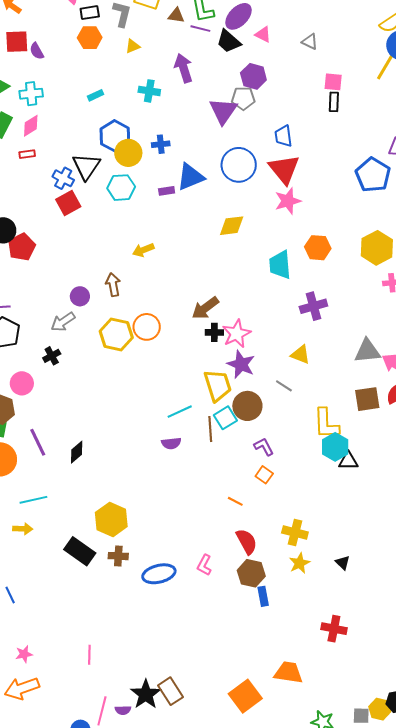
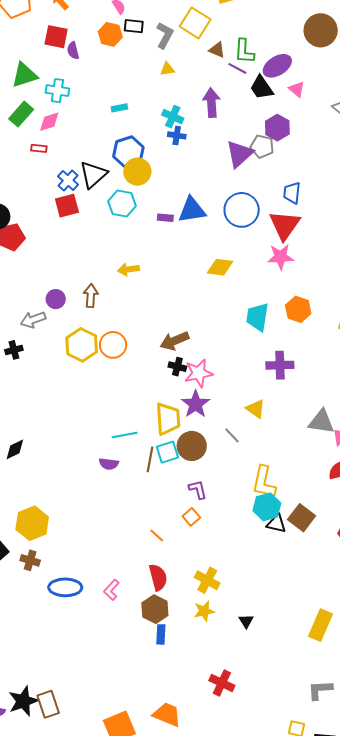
orange hexagon: (90, 38) -> (110, 34), moved
blue cross: (161, 144) -> (177, 135), moved
brown square: (367, 399) -> (302, 518), moved, turned 32

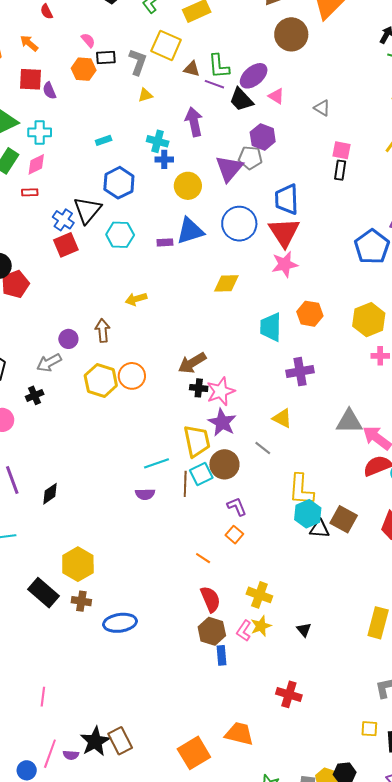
yellow circle: (137, 172) -> (188, 186), moved
blue trapezoid: (292, 193) -> (287, 199), size x1.4
pink L-shape: (111, 590) -> (244, 631), moved

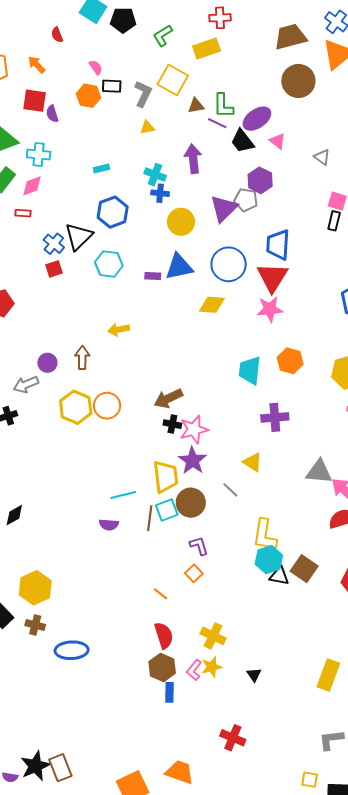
brown triangle: (192, 69) -> (196, 106), turned -30
red square: (66, 245) -> (54, 269), size x0.7
yellow diamond: (226, 283) -> (212, 305), moved

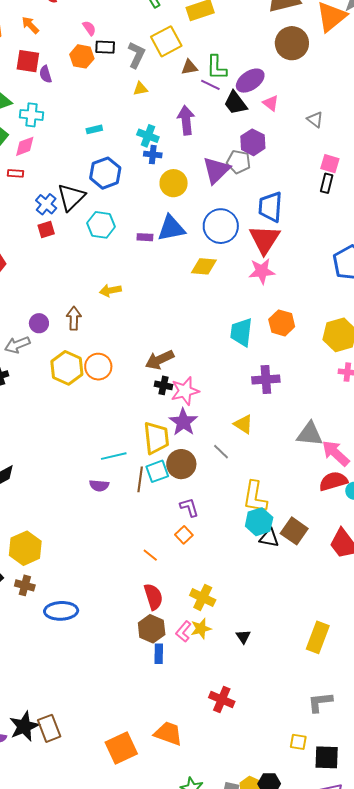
yellow square: (173, 80) -> (166, 41), turned 32

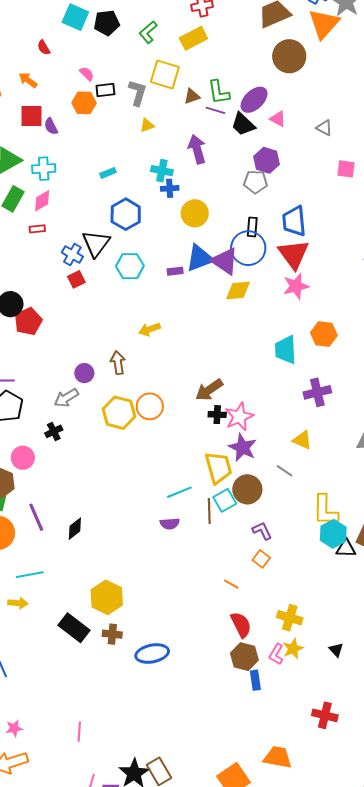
yellow square: (166, 41) -> (165, 74), turned -36
purple triangle: (216, 170) -> (225, 261), moved, turned -32
black rectangle: (327, 183) -> (252, 227), moved

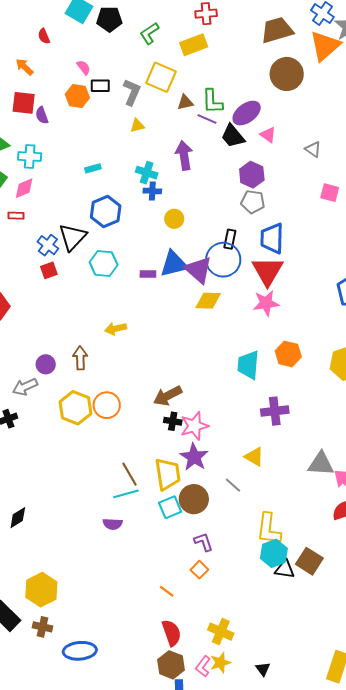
gray pentagon: (255, 182) -> (253, 202), moved
yellow circle: (195, 213) -> (174, 219), size x0.7
brown line: (209, 511) -> (130, 474), moved, turned -35

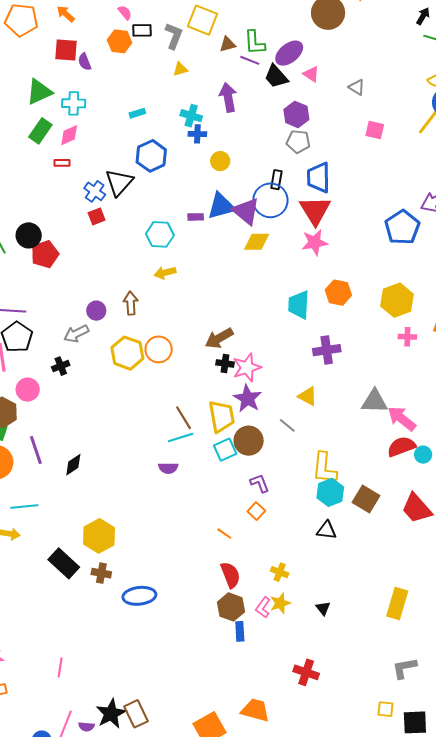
cyan hexagon: (104, 263) -> (160, 234), moved
black triangle: (285, 569) -> (327, 530), moved
yellow cross: (221, 632) -> (280, 572), size x0.7

